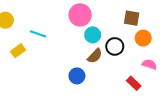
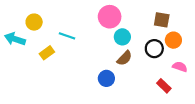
black circle: (115, 46) -> (154, 49), moved

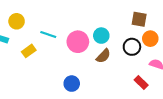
pink circle: (110, 17) -> (78, 42), moved
blue circle: (106, 78) -> (72, 84), moved

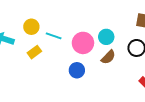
yellow circle: (17, 21) -> (31, 27), moved
blue circle: (72, 84) -> (77, 70), moved

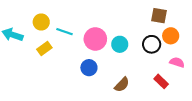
cyan circle: (106, 37) -> (120, 44), moved
brown semicircle: (108, 57) -> (122, 85), moved

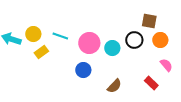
yellow circle: (41, 22) -> (33, 34), moved
black circle: (152, 44) -> (134, 40), moved
pink semicircle: (177, 62) -> (166, 65), turned 32

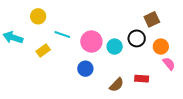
brown square: (149, 21) -> (152, 19), turned -35
yellow circle: (33, 34) -> (38, 16), moved
orange circle: (160, 40) -> (161, 47), moved
red rectangle: (151, 83) -> (142, 79), moved, turned -40

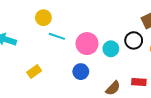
yellow circle: (38, 16) -> (43, 18), moved
yellow rectangle: (43, 51) -> (34, 72), moved

